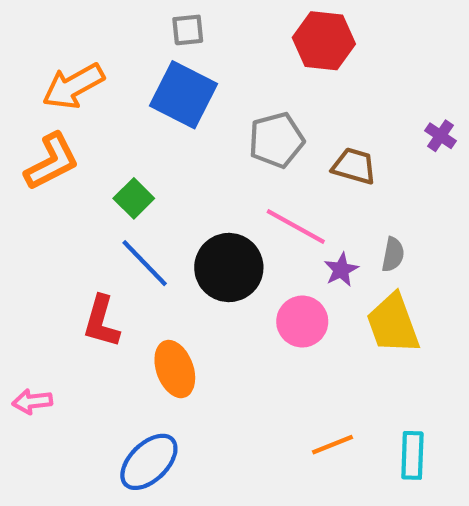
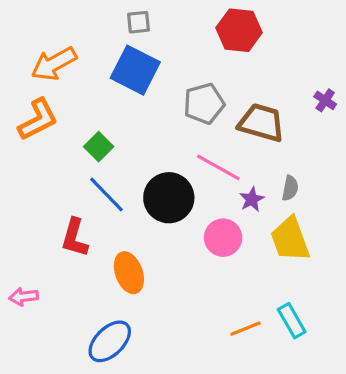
brown trapezoid: (354, 166) -> (261, 123), size x1.4
cyan rectangle: (412, 455) -> (292, 321), moved, turned -32

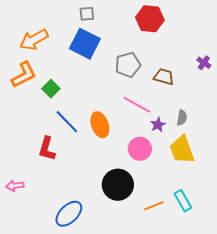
brown trapezoid: (261, 123) -> (164, 77), size x0.7
green square: (99, 147) -> (51, 89), moved
black circle: (169, 198) -> (118, 185), moved
orange ellipse: (129, 273) -> (100, 125), moved

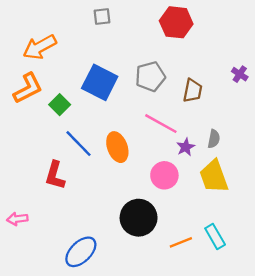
blue square: (85, 44) -> (100, 82), moved
brown trapezoid: (164, 77) -> (193, 91), turned 85

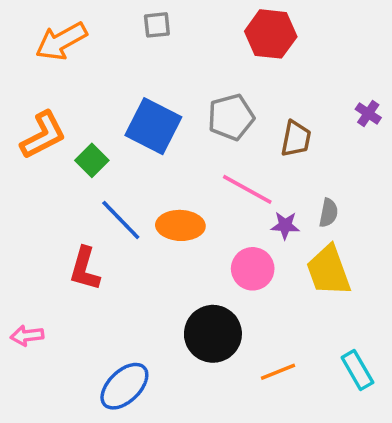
orange arrow: (40, 47) -> (61, 41), moved
orange ellipse: (117, 147) -> (180, 225), turned -68
purple star: (186, 147) -> (285, 225), turned 30
cyan rectangle: (215, 237) -> (357, 370), moved

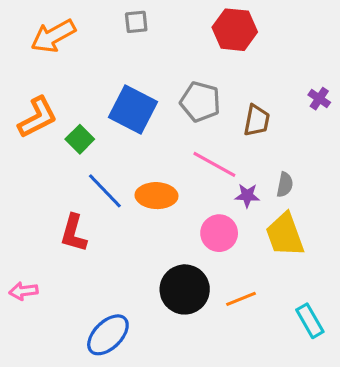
gray pentagon: (231, 117) -> (200, 102), turned 30
orange line: (278, 372) -> (241, 299), moved

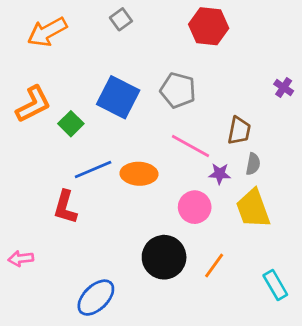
gray square: (136, 22) -> (121, 19), turned -30
brown trapezoid: (257, 120) -> (239, 131), moved
blue line: (105, 191) -> (93, 170), turned -69
orange line: (241, 299) -> (214, 266), turned -32

